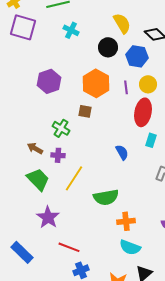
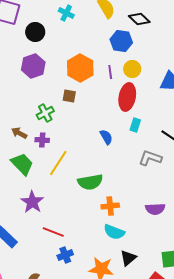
cyan cross: (71, 30) -> (66, 13), moved
black circle: (108, 47) -> (35, 32), moved
green cross: (61, 128) -> (45, 113), turned 30

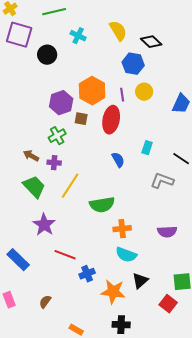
purple hexagon: (33, 66) -> (61, 103), moved
red ellipse: (127, 97) -> (111, 120), moved
blue cross: (65, 255) -> (87, 274), moved

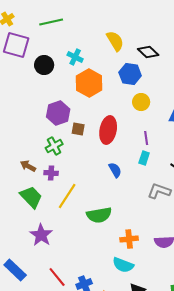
cyan cross: (78, 36) -> (75, 57), moved
orange hexagon: (92, 91) -> (89, 83), moved
purple line: (122, 95) -> (146, 138), moved
orange cross: (122, 229) -> (129, 239), moved
red line: (65, 255) -> (57, 277), moved, turned 30

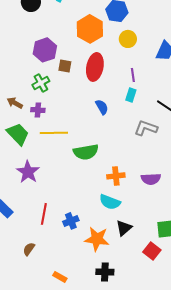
orange hexagon: (89, 83) -> (90, 29), moved
yellow line: (67, 196) -> (54, 133), turned 56
red line: (57, 277) -> (44, 214), turned 50

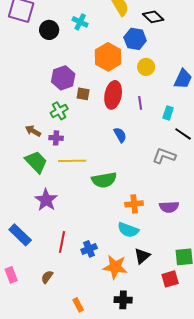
purple line: (133, 75) -> (140, 103), moved
cyan rectangle: (131, 95) -> (168, 113), moved
red square: (152, 251) -> (170, 279), turned 36
orange rectangle: (60, 277) -> (78, 305), turned 32

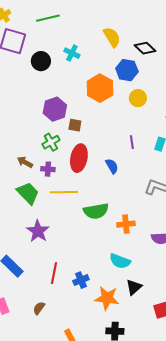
red ellipse: (113, 95) -> (79, 158), moved
purple line: (140, 103) -> (132, 142), moved
orange cross: (134, 204) -> (126, 224), moved

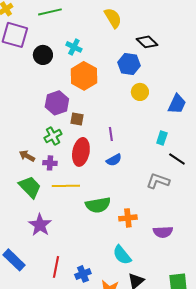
yellow semicircle: (112, 37) -> (113, 18), moved
orange hexagon: (100, 88) -> (84, 76), moved
purple line: (132, 142) -> (111, 134), moved
blue semicircle: (112, 166) -> (114, 160), turned 91
cyan semicircle: (120, 261) -> (122, 255), turned 30

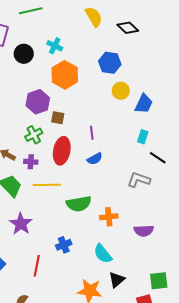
black diamond: (147, 42) -> (128, 28), moved
blue trapezoid: (177, 104) -> (144, 104), moved
blue cross: (83, 274) -> (64, 245), moved

